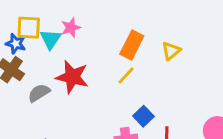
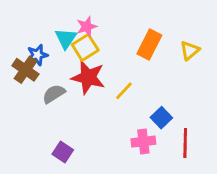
yellow square: (29, 28) -> (85, 47), moved, turned -35
blue star: (16, 44) -> (37, 55), moved, turned -30
yellow line: (126, 75) -> (124, 91), moved

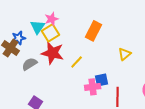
yellow triangle: (190, 50) -> (125, 54), moved
blue square: (161, 118) -> (102, 80), turned 32
pink cross: (143, 142) -> (93, 87), moved

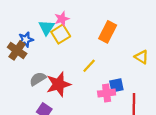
red star: (53, 53) -> (59, 84), moved, turned -30
yellow triangle: (125, 54) -> (141, 57), turned -48
gray semicircle: (30, 64) -> (38, 79), moved

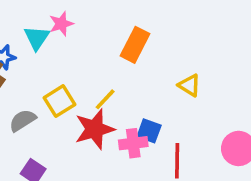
yellow square: (61, 34) -> (59, 101), moved
red star: (59, 84) -> (95, 129), moved
blue square: (116, 85) -> (149, 131), turned 32

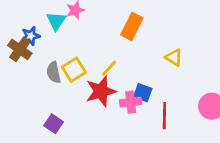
gray semicircle: (23, 120) -> (54, 72), moved, turned -70

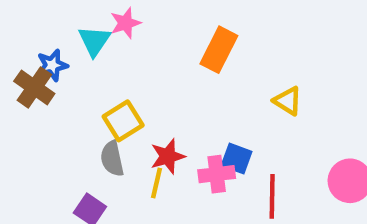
yellow line: (109, 68) -> (157, 183), moved, turned -30
gray semicircle: (54, 72) -> (112, 159), moved
red star: (101, 91) -> (168, 156), size x0.7

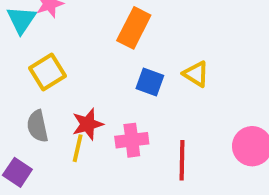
yellow square: (123, 121) -> (48, 72), moved
blue square: (237, 159) -> (150, 82), moved

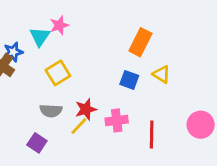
orange rectangle: (134, 28) -> (140, 42), moved
gray semicircle: (38, 126) -> (51, 111), turned -75
yellow line: (78, 148) -> (79, 126), turned 30

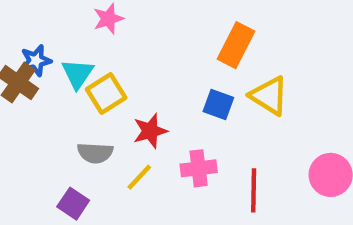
cyan triangle: (40, 37) -> (78, 74), moved
yellow triangle: (161, 74) -> (269, 96), size x1.4
red star: (86, 109) -> (150, 131), moved

